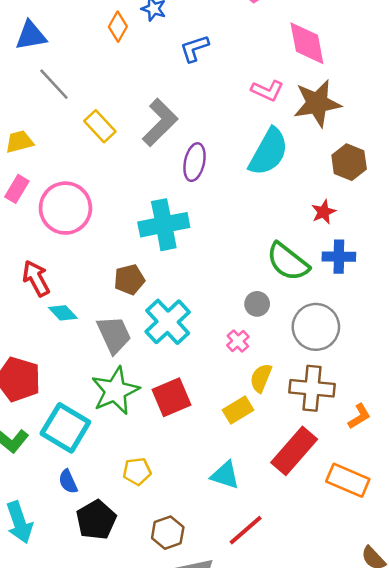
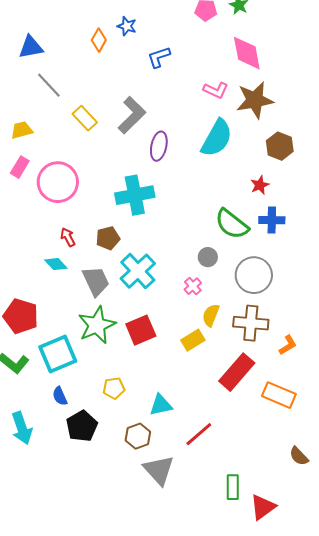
red arrow: (36, 278) -> (68, 237), moved, size x0.7
cyan square: (65, 428) -> (58, 354), turned 36
cyan triangle: (225, 475) -> (161, 405), moved, turned -30

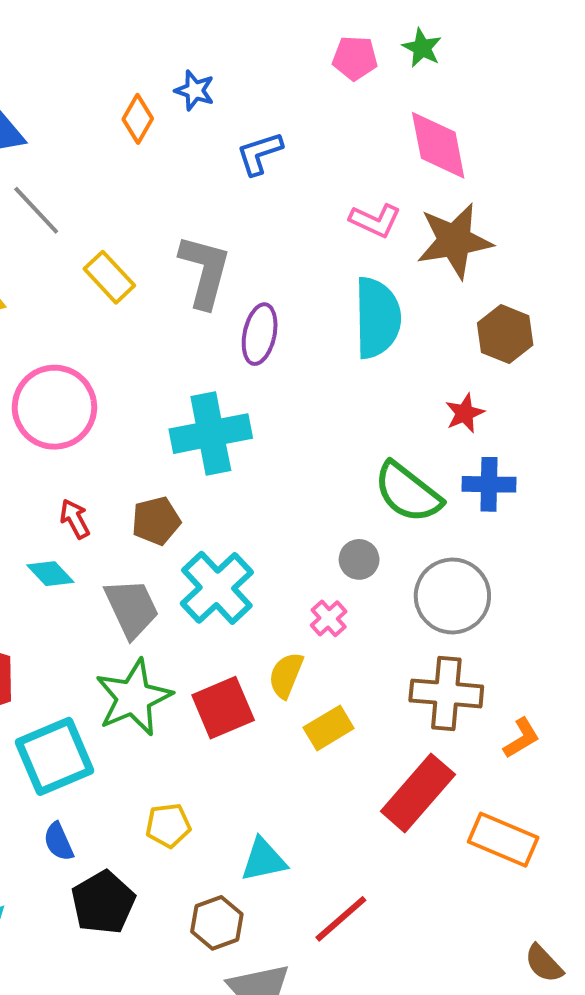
gray L-shape: (132, 115) -> (205, 271), turned -30
cyan semicircle: (217, 138) -> (377, 318), turned -30
yellow semicircle: (211, 315) -> (286, 675), moved

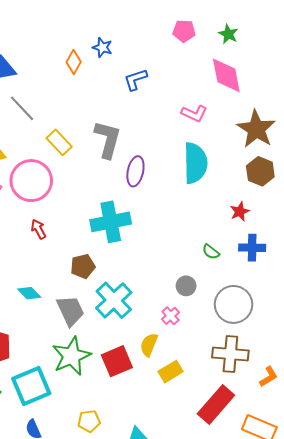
green star: (422, 48) -> (228, 34), moved
brown star: (454, 241) -> (256, 129), moved, turned -30
pink circle: (54, 407) -> (31, 181), moved
green semicircle: (408, 492) -> (211, 252), size x0.5
red arrow: (75, 519) -> (38, 229), moved

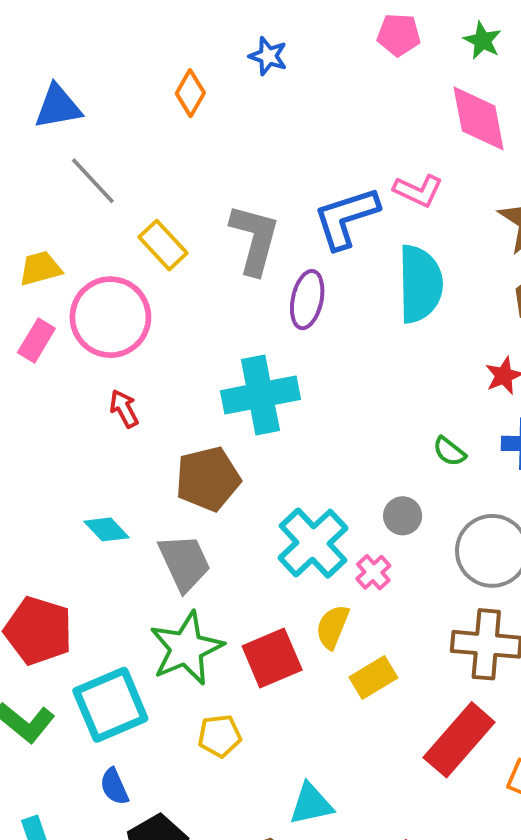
blue star: (102, 47) -> (268, 56), moved
blue L-shape: (135, 79) -> (346, 218), moved, size x1.5
brown pentagon: (83, 266) -> (208, 479), size x1.4
cyan cross: (114, 300) -> (313, 543), moved
yellow pentagon: (89, 421) -> (219, 736), moved

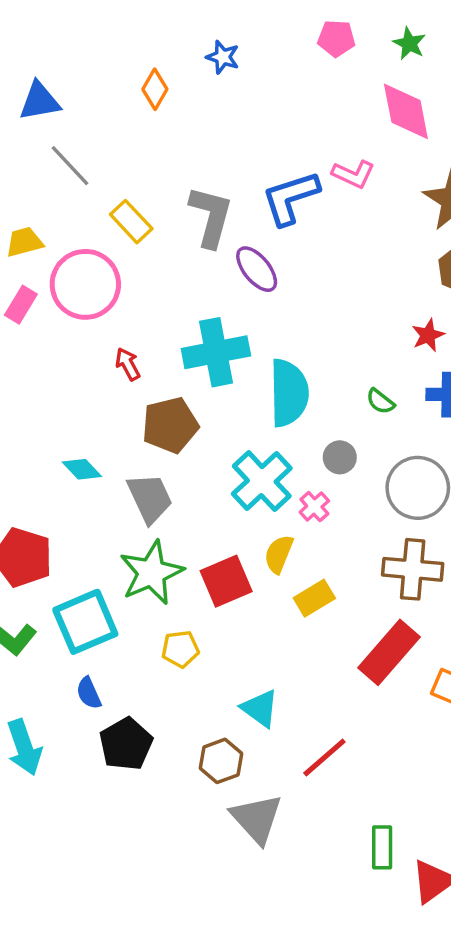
cyan semicircle: (420, 284) -> (289, 393), moved
purple ellipse: (307, 300) -> (257, 269), turned -51
red arrow: (124, 409) -> (128, 364), moved
cyan triangle: (311, 804) -> (260, 708), turned 48

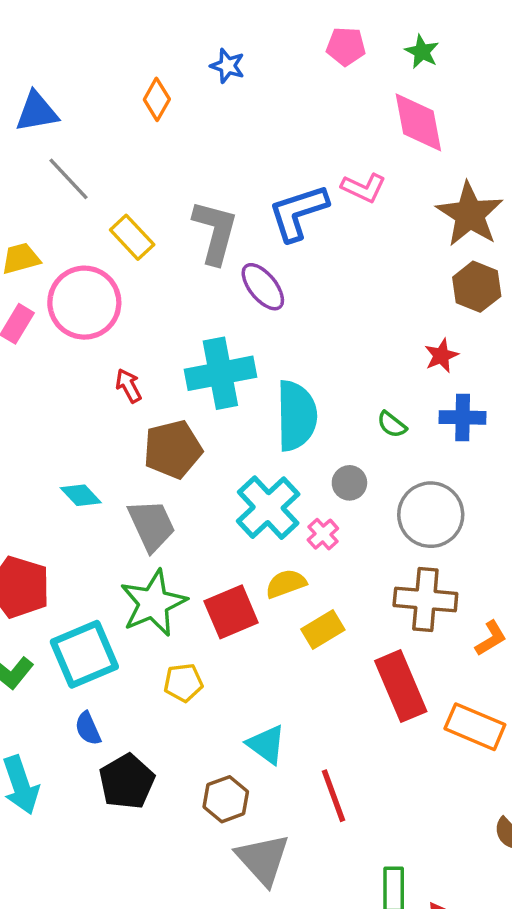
yellow semicircle: (279, 554) -> (286, 584), turned 48
red rectangle: (389, 652) -> (401, 686), turned -64
red line: (324, 758) -> (334, 796), turned -69

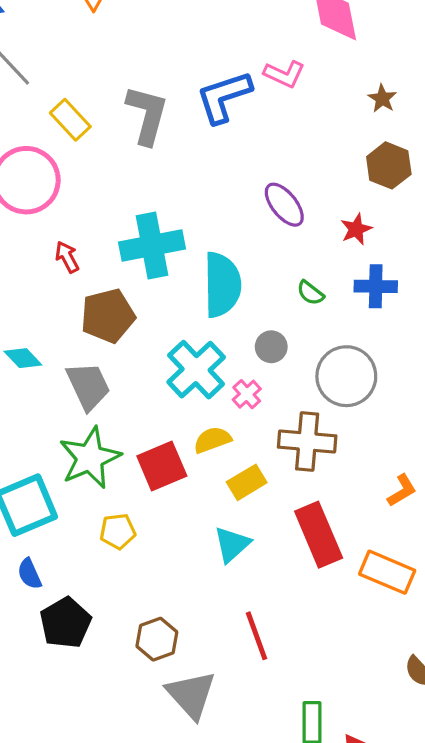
brown star: (470, 214) -> (382, 99), size x0.5
purple ellipse: (263, 287) -> (284, 205), moved
brown cross: (425, 599) -> (307, 442), moved
cyan triangle: (266, 744) -> (232, 544), moved, turned 42

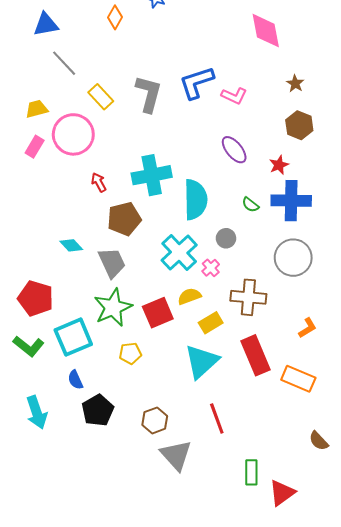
pink L-shape: (284, 74) -> (234, 96), moved
blue cross: (376, 286) -> (291, 201), size x1.5
gray circle: (346, 376) -> (293, 258), moved
cyan triangle: (232, 544) -> (202, 361), size x1.5

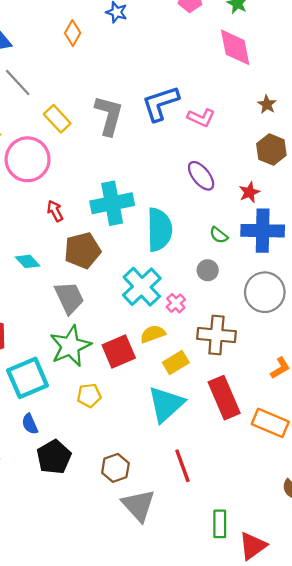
gray circle: (226, 238) -> (208, 270), moved
cyan diamond: (71, 245) -> (28, 261), moved

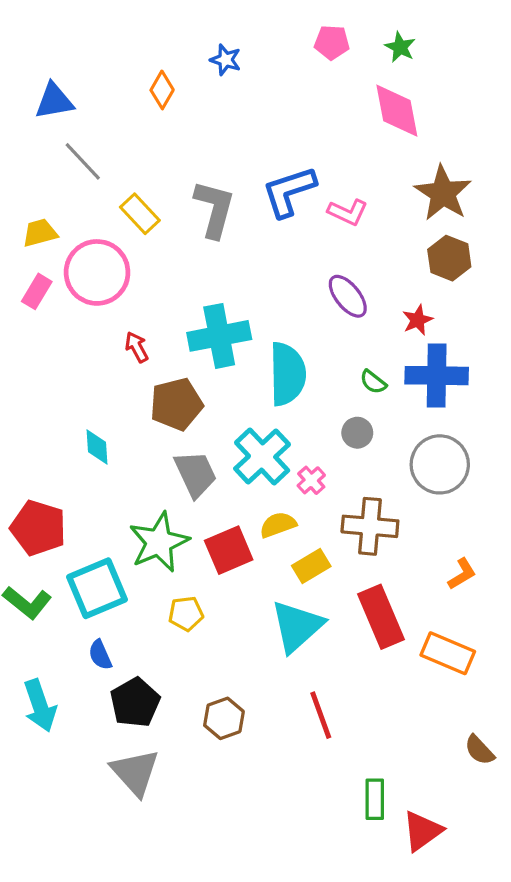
brown star: (267, 104) -> (443, 193), size x2.0
cyan diamond: (28, 261) -> (97, 447), moved, turned 40
gray trapezoid: (69, 298) -> (195, 474), moved
gray triangle: (138, 505) -> (135, 772), moved

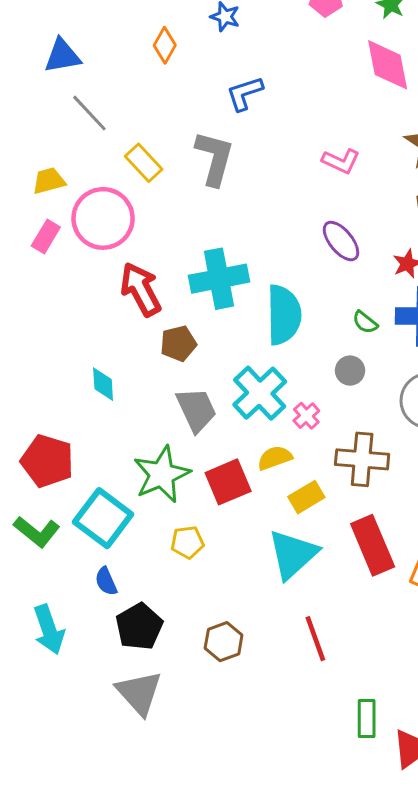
blue L-shape: (289, 192) -> (245, 93), moved, size x0.7
red arrow: (137, 347) -> (141, 289), size x1.8
brown pentagon: (176, 404) -> (178, 343), size x0.7
cyan square: (97, 588) -> (103, 518), turned -30

